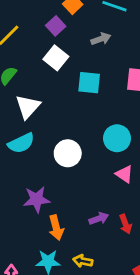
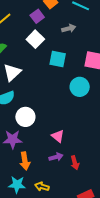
cyan circle: (117, 138) -> (80, 87), moved
white circle: (68, 153) -> (25, 117), moved
pink triangle: (124, 174) -> (58, 136), moved

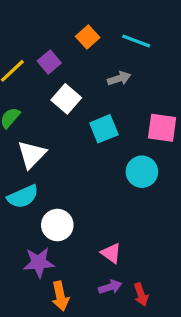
purple square: (37, 16) -> (49, 62), moved
cyan square: (58, 59) -> (104, 129), turned -30

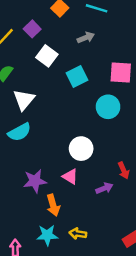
white circle: (57, 225) -> (81, 149), moved
pink triangle: (111, 253) -> (70, 177), moved
purple arrow: (110, 287) -> (104, 188), moved
red arrow: (141, 295) -> (124, 170), moved

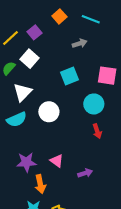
white square: (47, 56) -> (30, 59), moved
white circle: (81, 149) -> (49, 112), moved
red arrow: (124, 170) -> (97, 131), moved

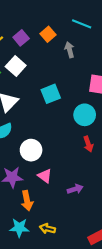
orange square: (59, 16) -> (48, 34), moved
gray arrow: (80, 43) -> (69, 50), turned -88
cyan square: (69, 76) -> (51, 94), moved
white circle: (49, 112) -> (31, 150), moved

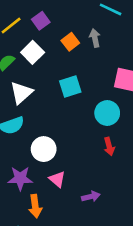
orange square: (48, 34) -> (70, 42), moved

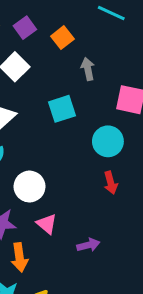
gray arrow: (95, 38) -> (88, 69), moved
orange square: (70, 42) -> (62, 38), moved

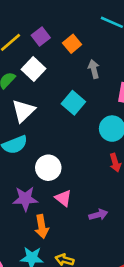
cyan square: (62, 109) -> (73, 103), turned -30

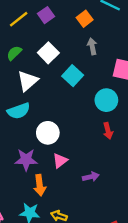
orange square: (72, 44) -> (85, 19), moved
white square: (33, 69) -> (48, 53), moved
pink triangle: (63, 198) -> (60, 161), turned 42

